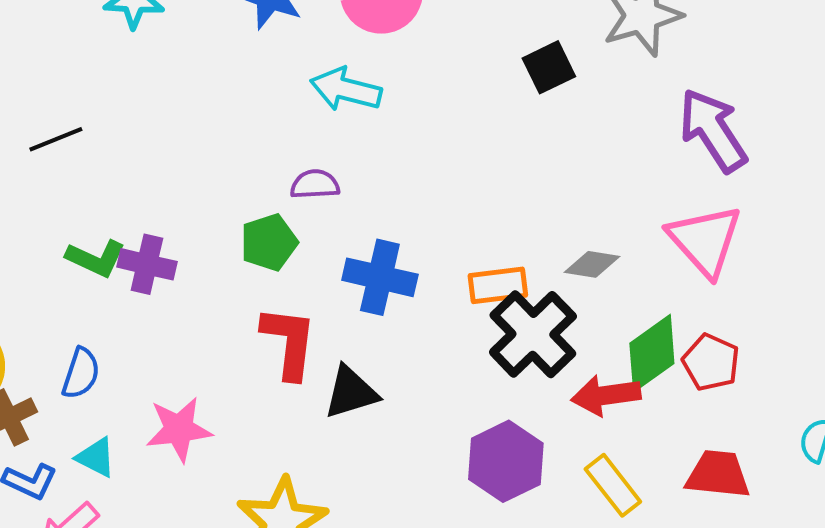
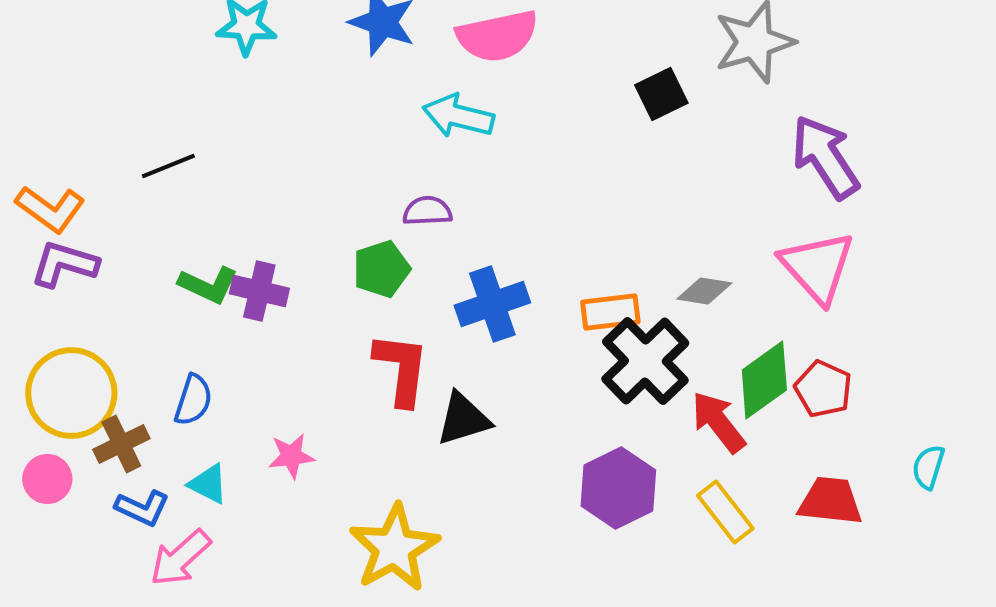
blue cross: (380, 277) -> (492, 304), turned -32
red arrow: (606, 395) -> (718, 422), turned 60
pink star: (179, 429) -> (291, 456), size x0.7

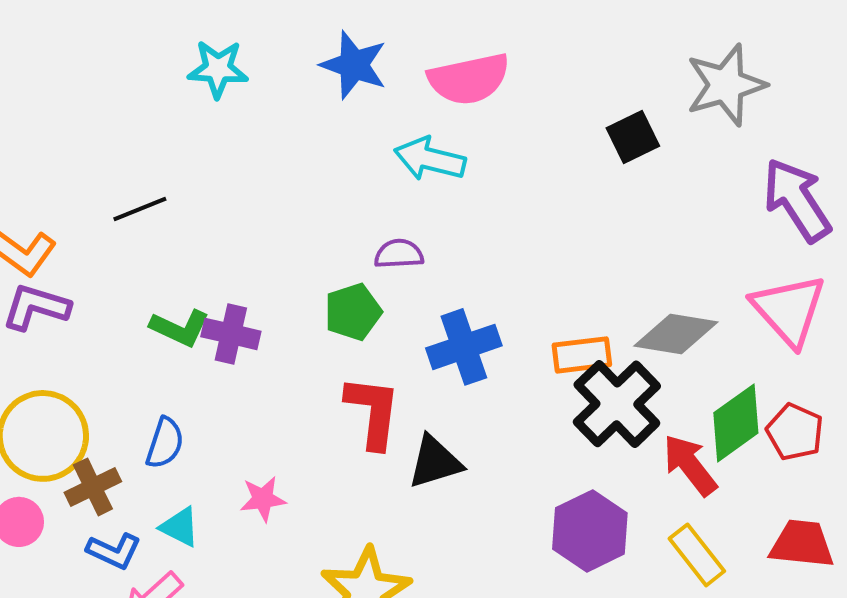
gray diamond: (704, 291) -> (676, 334), size x1.5

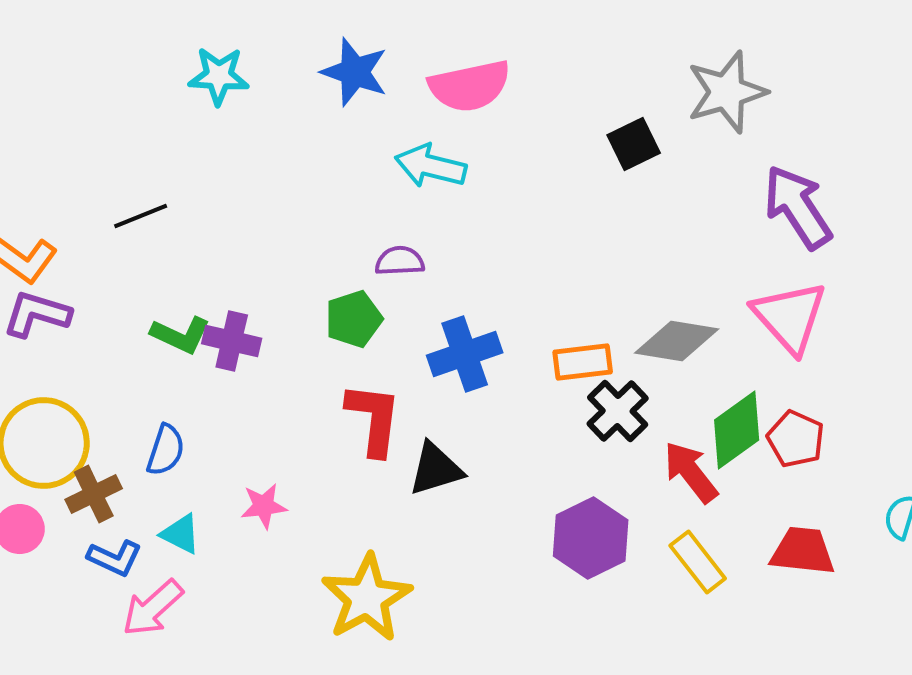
black cross: (617, 404) -> (618, 411), size x0.7

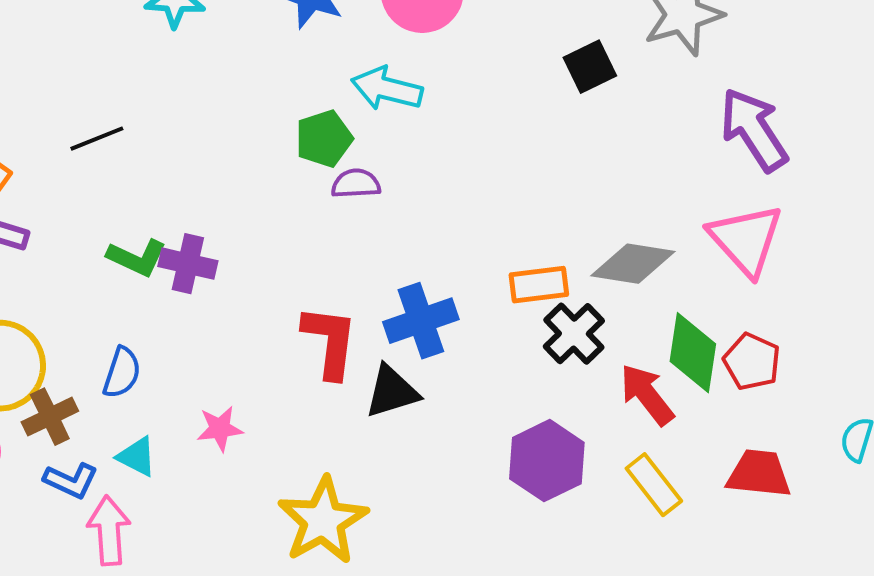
green pentagon: (354, 319) -> (324, 139), moved
blue cross: (465, 354) -> (421, 321), moved
green diamond: (737, 430) -> (693, 353), turned -46
pink arrow: (153, 608) -> (109, 531), turned 128

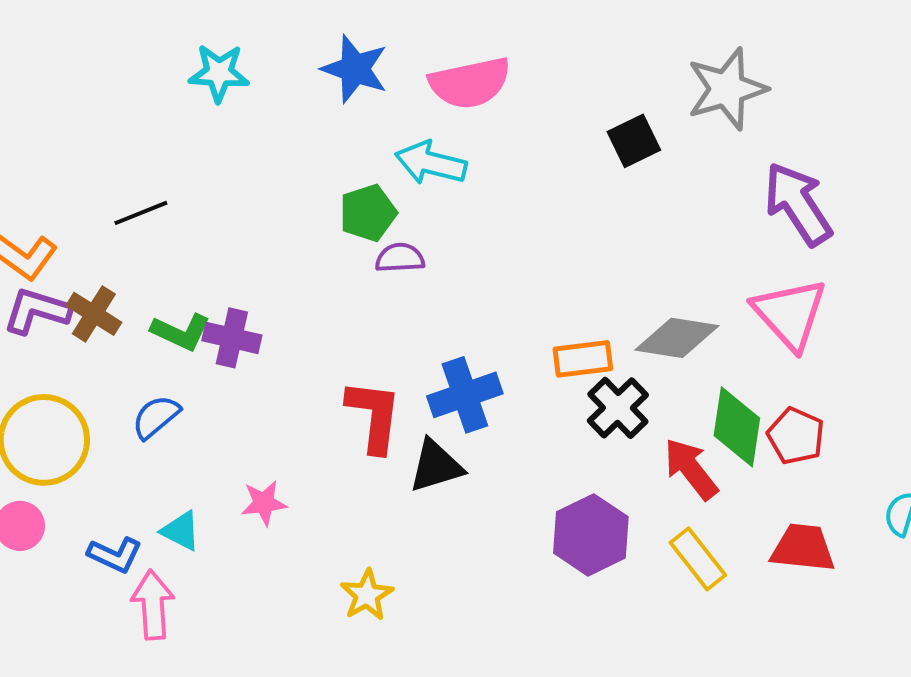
blue semicircle: (122, 373) -> (156, 417), moved, turned -148
brown cross: (50, 417) -> (94, 314), moved, turned -32
yellow star: (323, 521) -> (367, 595), size x0.6

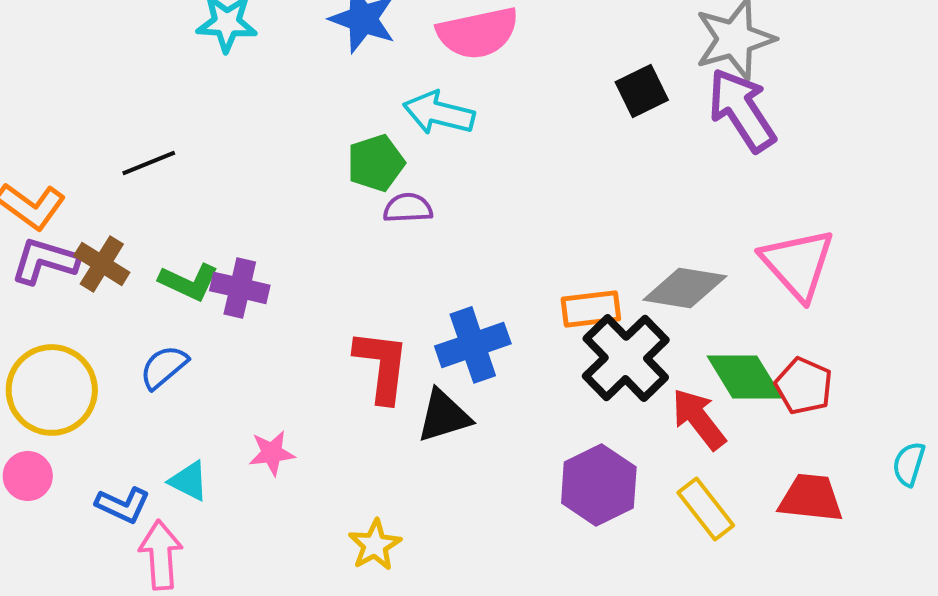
purple arrow: (798, 204) -> (742, 110), moved
black cross: (618, 408) -> (626, 358), size x1.4
green diamond: (737, 427) -> (745, 377), turned -40

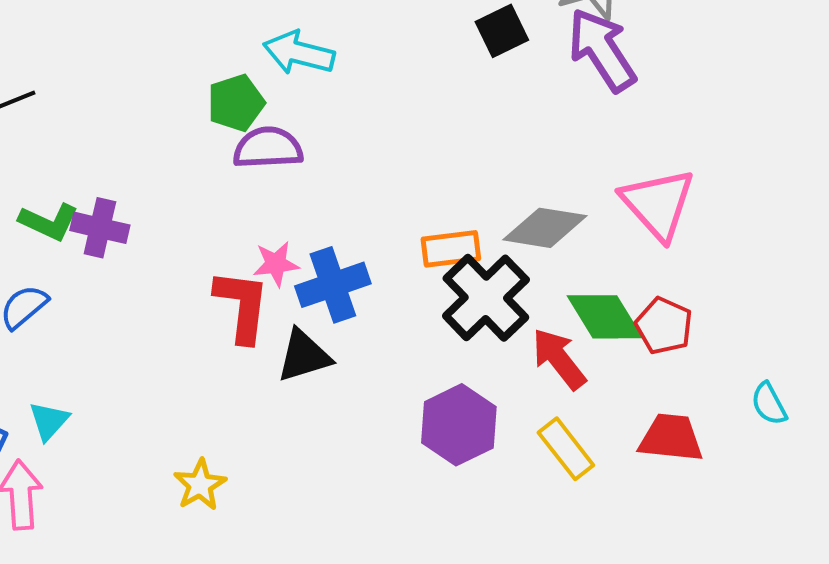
purple semicircle: (408, 208) -> (268, 148), size x1.4
pink star: (272, 453) -> (276, 264), moved
cyan semicircle: (909, 464) -> (769, 404), turned -45
cyan triangle: (189, 481) -> (49, 421), turned 45
yellow star: (375, 545) -> (200, 485), moved

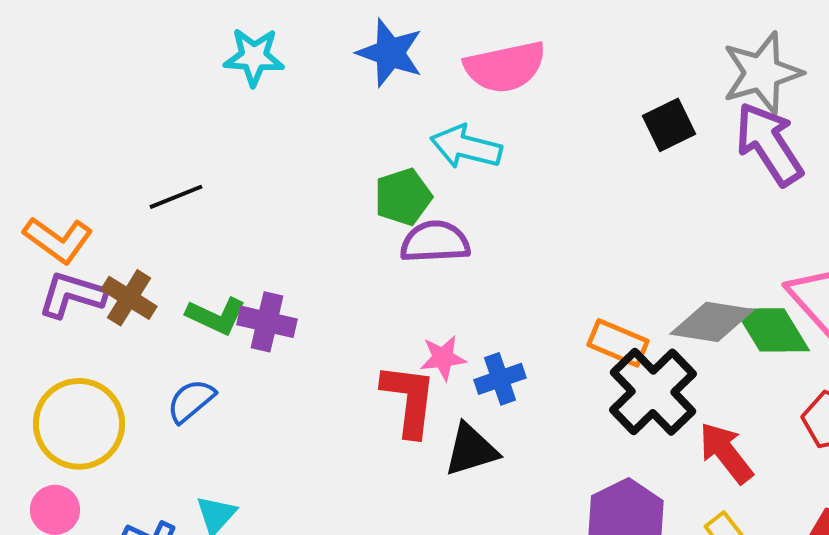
orange rectangle: (451, 249) -> (618, 343), turned 30
blue cross: (333, 285) -> (500, 379), size x0.7
green diamond: (605, 317) -> (772, 330), moved

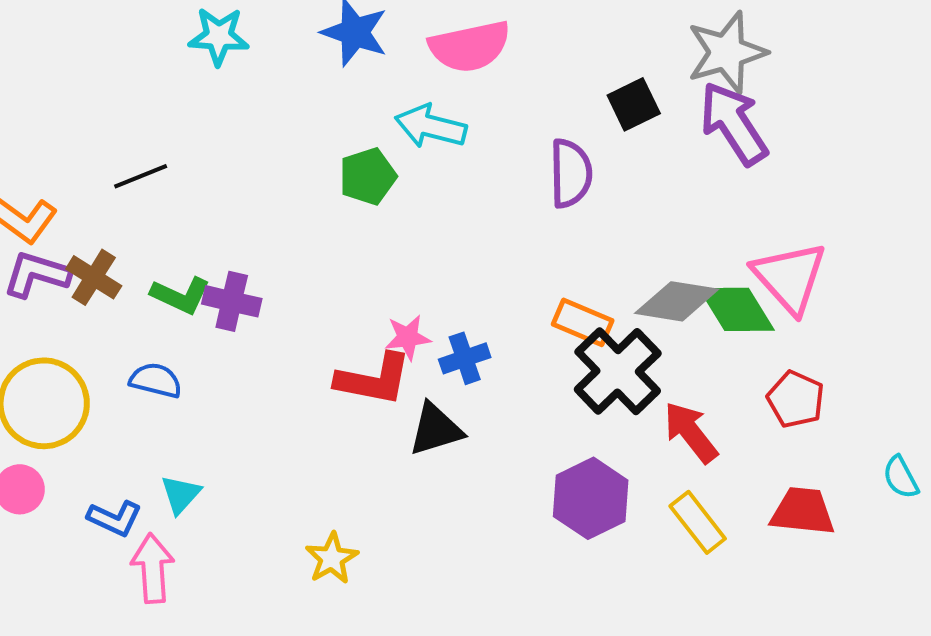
purple semicircle: (435, 242) -> (571, 173), moved, turned 92
red L-shape: (409, 400) -> (374, 379), turned 94
blue semicircle: (191, 401) -> (156, 380), turned 54

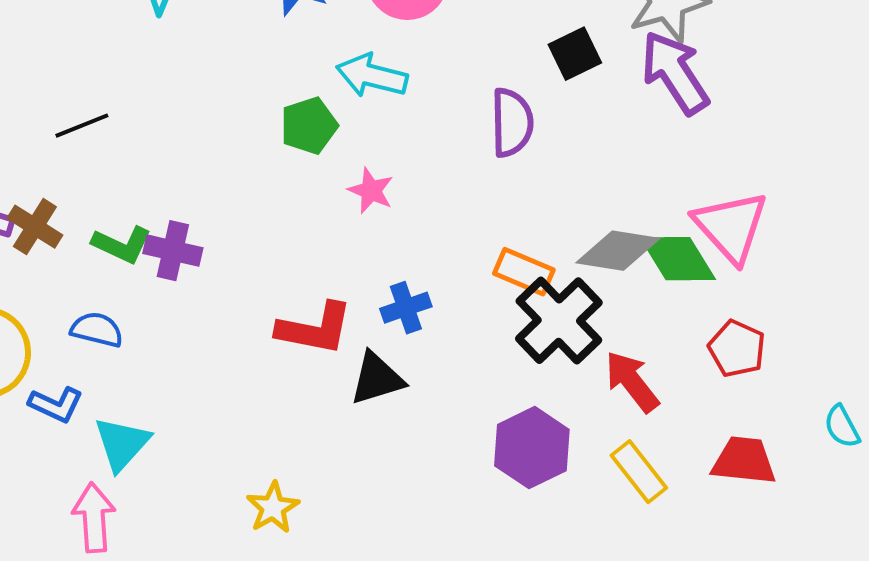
pink star: (408, 337) -> (371, 191), moved, turned 30
cyan triangle: (181, 494) -> (122, 444), size x1.4
blue L-shape: (115, 518) -> (56, 405), moved

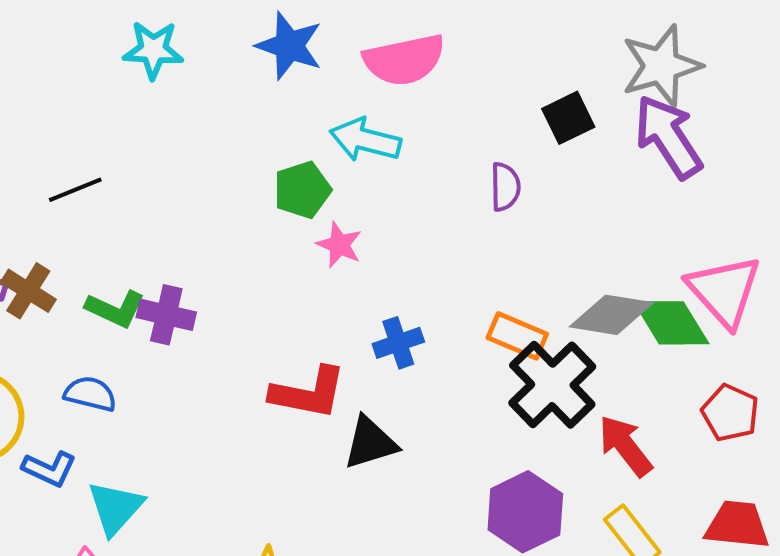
purple semicircle: (512, 123) -> (505, 187), size x0.7
pink star: (371, 191) -> (339, 245), moved
blue cross: (406, 308) -> (398, 343), moved

